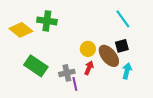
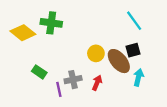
green rectangle: (36, 66) -> (39, 72), size x0.6
red arrow: (89, 68) -> (97, 83), moved
purple line: (75, 84) -> (59, 89), moved

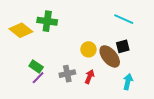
cyan line: (134, 21) -> (124, 19), turned -30
cyan arrow: (138, 77) -> (128, 82), moved
purple line: (59, 89) -> (38, 78), moved, turned 56

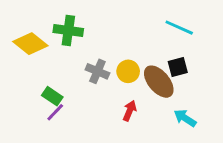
gray cross: (67, 74) -> (97, 71), moved, turned 35
cyan arrow: (128, 82) -> (185, 118), turned -70

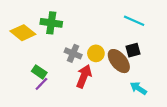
red arrow: (130, 111) -> (84, 76), moved, size x1.5

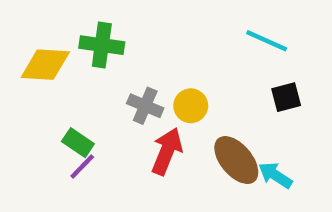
yellow diamond: (23, 33) -> (45, 65), turned -35
black square: (133, 50) -> (286, 97), moved
brown ellipse: (119, 61) -> (236, 160), moved

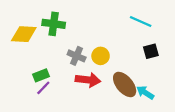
green rectangle: (78, 143) -> (41, 75), turned -56
red arrow: (167, 151) -> (88, 80), turned 75

